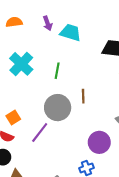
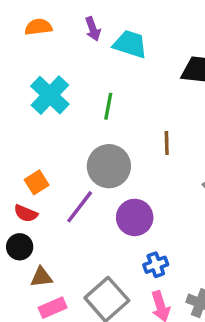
brown line: (83, 96) -> (167, 143), moved
purple circle: (99, 142) -> (135, 217), moved

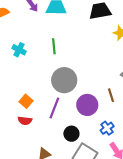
cyan cross: (50, 95) -> (19, 50), size x0.6
brown line: (167, 143) -> (111, 95), moved
black circle: (20, 247) -> (71, 134), moved

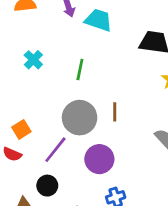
brown line: (111, 95) -> (115, 112), moved
black circle: (71, 134) -> (47, 186), moved

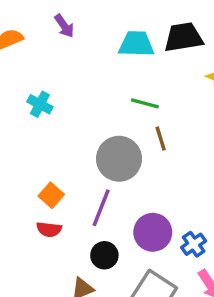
cyan trapezoid: (98, 20) -> (136, 44), moved
green line: (80, 70) -> (145, 103), moved, turned -70
purple circle: (99, 159) -> (153, 232), moved

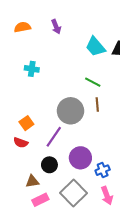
cyan trapezoid: (136, 44) -> (95, 47), turned -145
cyan cross: (40, 104) -> (32, 69), turned -32

